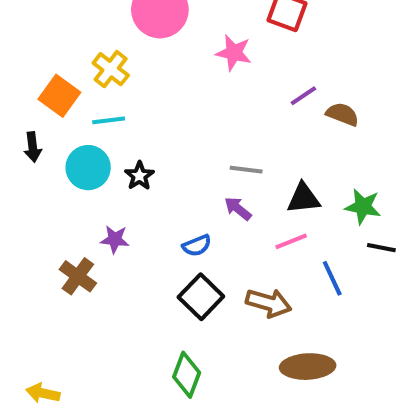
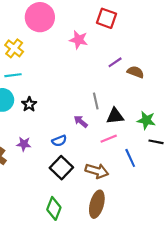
gray line: (246, 170) -> (96, 101), moved, turned 70
purple star: (115, 239) -> (24, 144), moved
brown ellipse: (308, 367) -> (97, 204), moved, turned -72

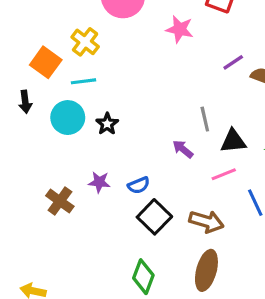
blue semicircle: (59, 141) -> (139, 185), moved

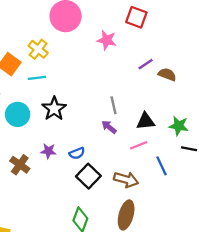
cyan circle: (68, 118) -> (18, 114), moved
gray line: (205, 119) -> (114, 105), moved
black star: (107, 124) -> (54, 109), size x1.5

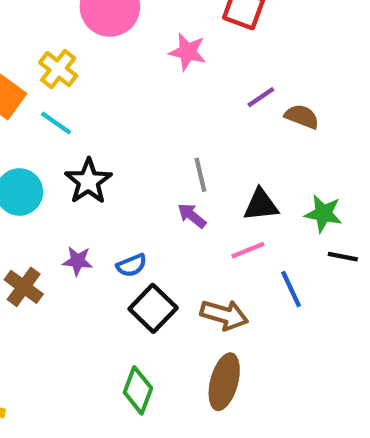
cyan line: (37, 78) -> (56, 123), turned 42

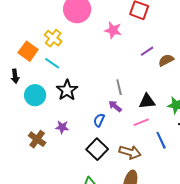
brown semicircle: (302, 117) -> (166, 60), turned -49
blue semicircle: (131, 265) -> (99, 120), moved, turned 136

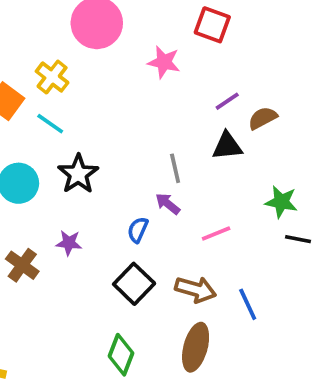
black triangle: (147, 101) -> (227, 146), moved
blue line: (161, 140) -> (248, 304), moved

